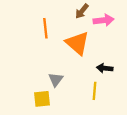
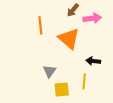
yellow square: (42, 99) -> (62, 89), moved

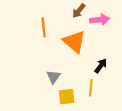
black arrow: (93, 61) -> (101, 66), turned 120

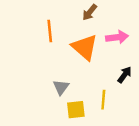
pink arrow: (100, 20) -> (117, 37), moved
black arrow: (101, 66) -> (125, 75), moved

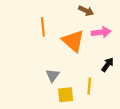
brown arrow: (90, 12) -> (86, 11), moved, turned -104

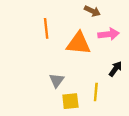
orange triangle: (73, 41) -> (79, 43), turned -35

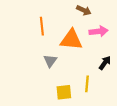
gray triangle: (57, 80) -> (50, 61), moved

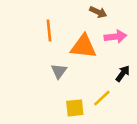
yellow line: (87, 84) -> (102, 98), turned 42

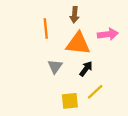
brown arrow: (98, 12) -> (75, 15), moved, turned 70
black arrow: (123, 74) -> (86, 69), moved

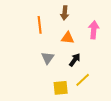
pink arrow: (108, 34) -> (94, 30), turned -78
orange triangle: (78, 43) -> (68, 38), size x0.6

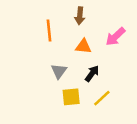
pink arrow: (94, 30) -> (115, 37), turned -138
yellow square: (61, 88) -> (71, 97), moved

